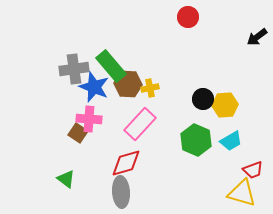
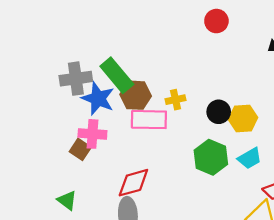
red circle: (188, 17) -> (216, 21), moved
yellow cross: (150, 88) -> (175, 100), moved
pink rectangle: (140, 124) -> (149, 120), moved, turned 48

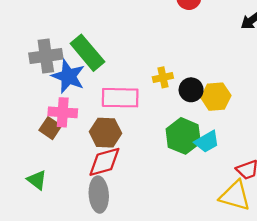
brown hexagon: (136, 95) -> (106, 133), moved
yellow cross: (175, 100) -> (163, 77), moved
cyan trapezoid: (250, 158) -> (207, 142), moved

